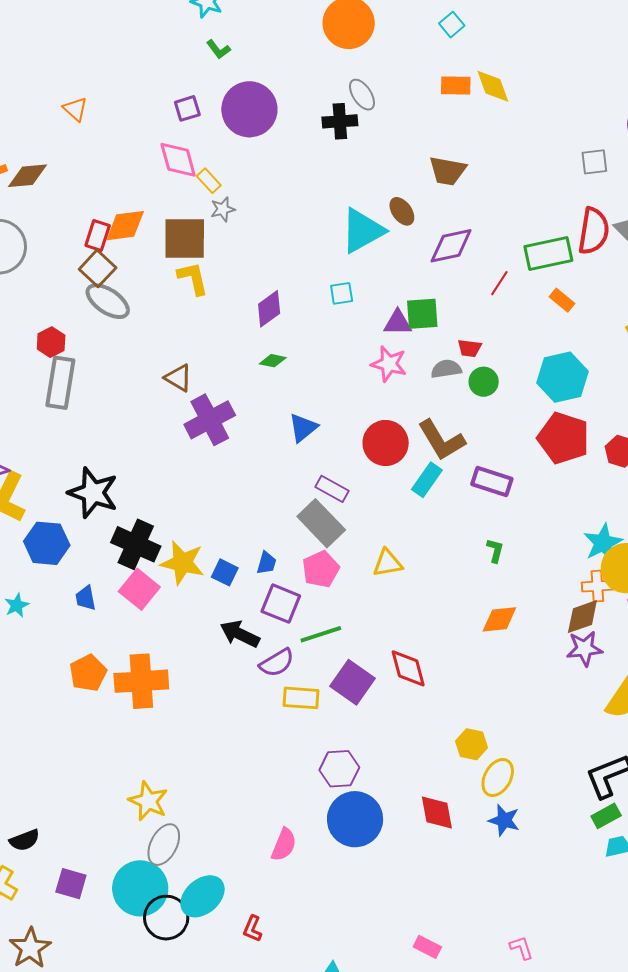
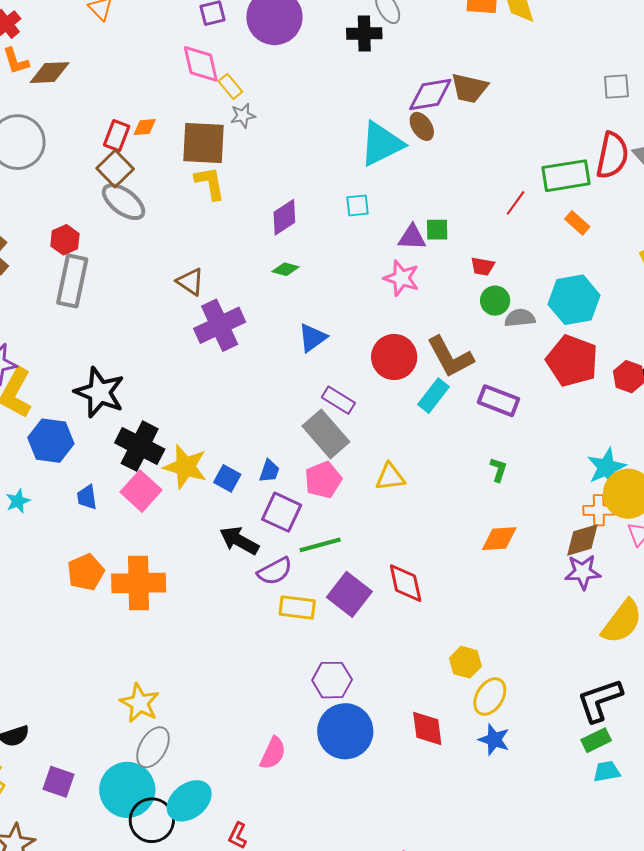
orange diamond: (125, 226) -> (145, 127), size x0.6
purple diamond: (451, 246) -> (430, 95), moved
green square: (422, 314) -> (437, 230), size x0.7
gray semicircle: (446, 369) -> (520, 318), moved

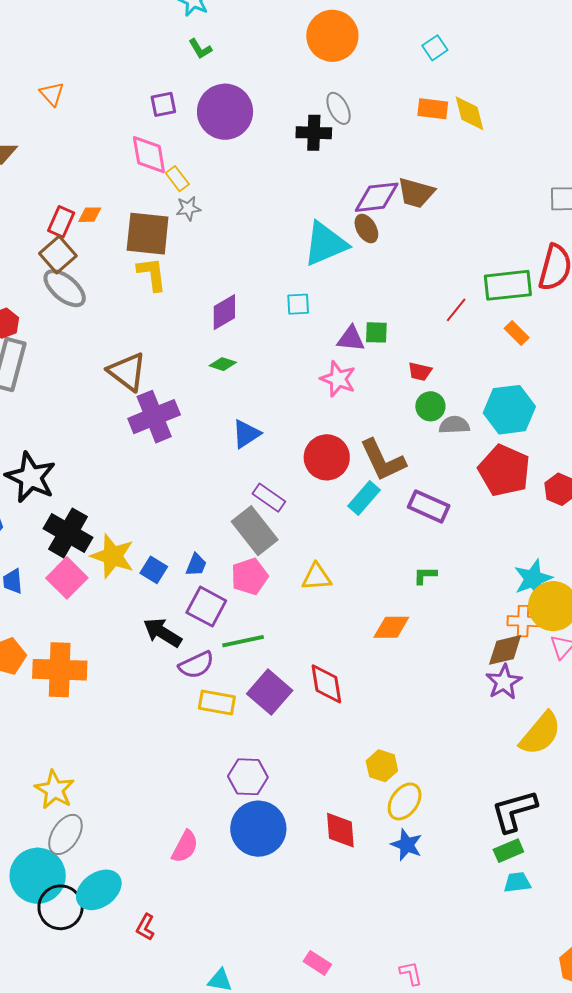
brown triangle: (190, 282) -> (127, 372), size x1.4
green L-shape: (498, 470) -> (425, 575), turned -110
orange diamond: (499, 539) -> (391, 627), moved
purple star: (583, 572) -> (504, 682), turned -30

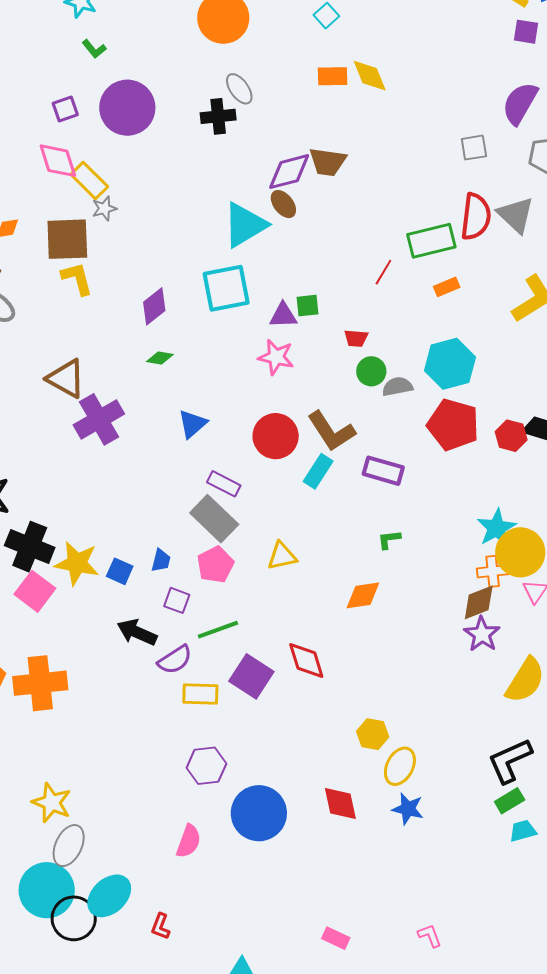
yellow rectangle: (177, 179) -> (89, 181), size x1.5
cyan square: (298, 304) -> (226, 288), size x2.0
orange rectangle: (517, 333) -> (447, 287), turned -60
purple square: (206, 607) -> (177, 600), size x0.7
purple hexagon: (248, 777) -> (206, 766), moved

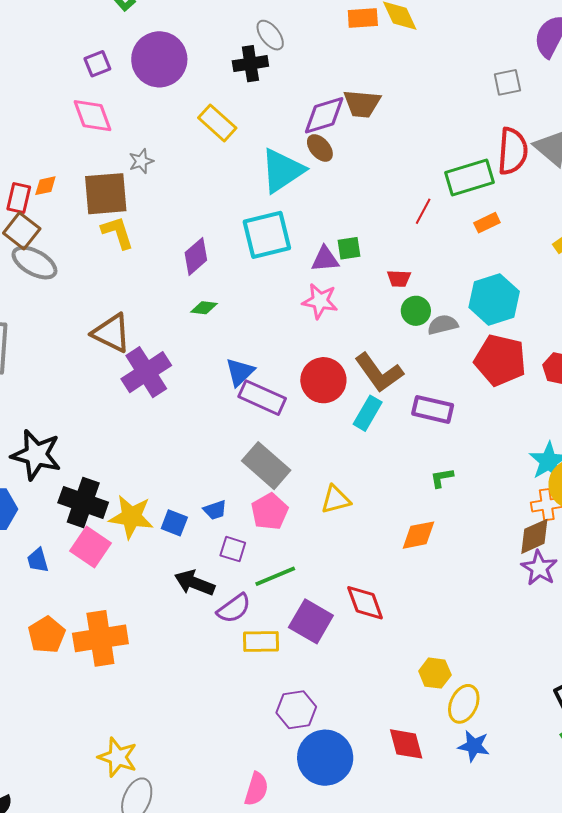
yellow rectangle: (89, 181) -> (217, 123), moved
purple rectangle: (224, 484) -> (262, 398), moved, size x1.4
blue trapezoid: (161, 560) -> (215, 510), turned 60
purple hexagon: (206, 766) -> (296, 710), moved

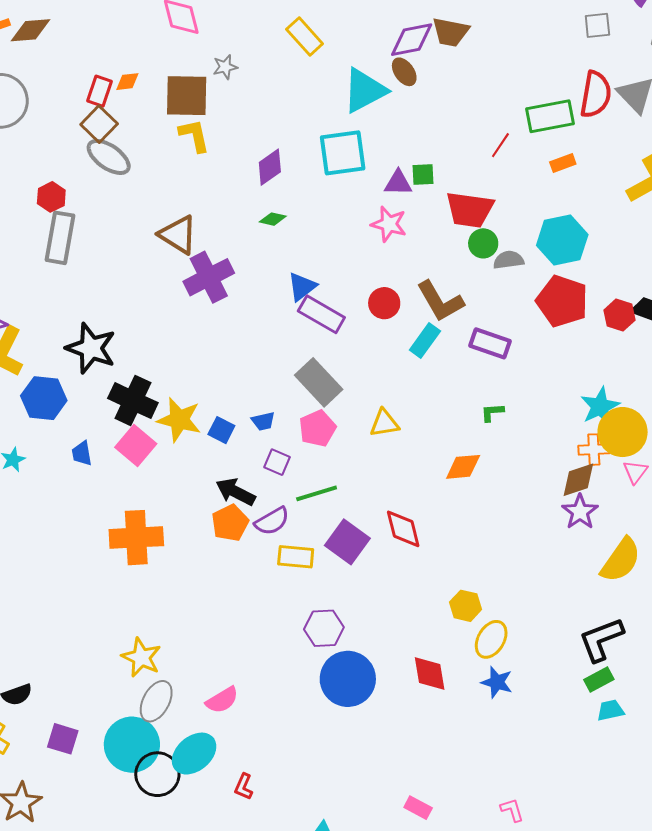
red trapezoid: (399, 279) -> (470, 210), size x2.0
red circle: (323, 380) -> (384, 303), size x0.7
orange pentagon: (47, 635) -> (230, 523), moved
pink semicircle: (256, 789) -> (222, 700), moved, turned 36

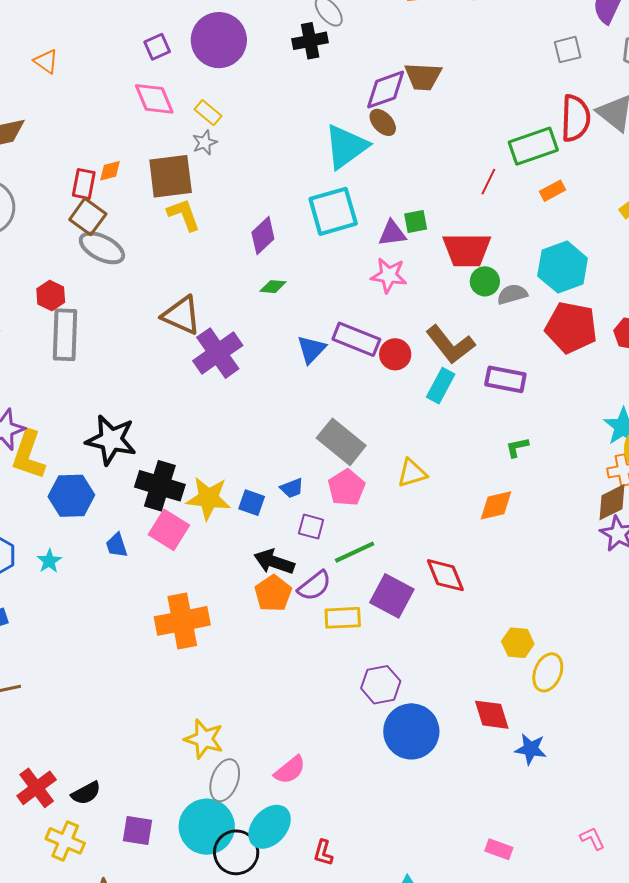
yellow rectangle: (305, 37) -> (208, 113), moved, size x0.7
purple rectangle: (321, 314) -> (356, 339), moved
blue star: (497, 682) -> (531, 749), moved

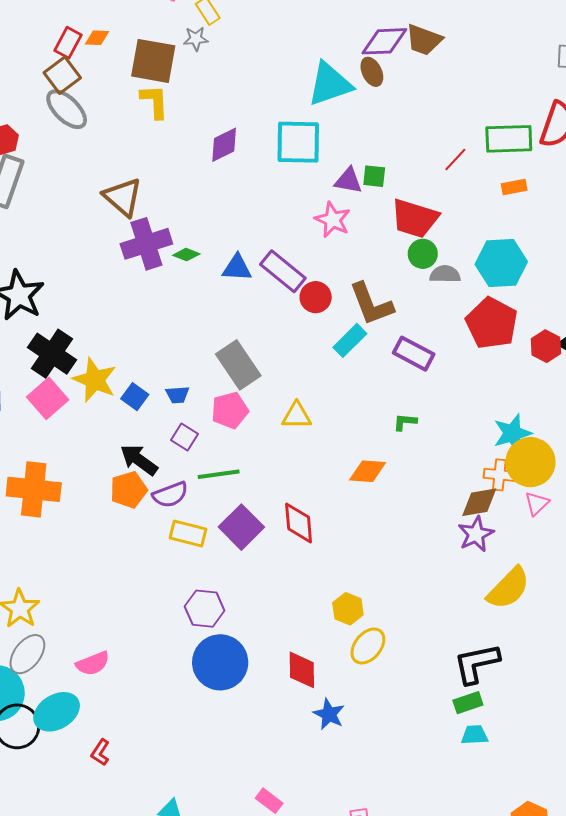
green diamond: (273, 287) -> (186, 255), moved
blue triangle: (311, 349) -> (237, 268), turned 32

